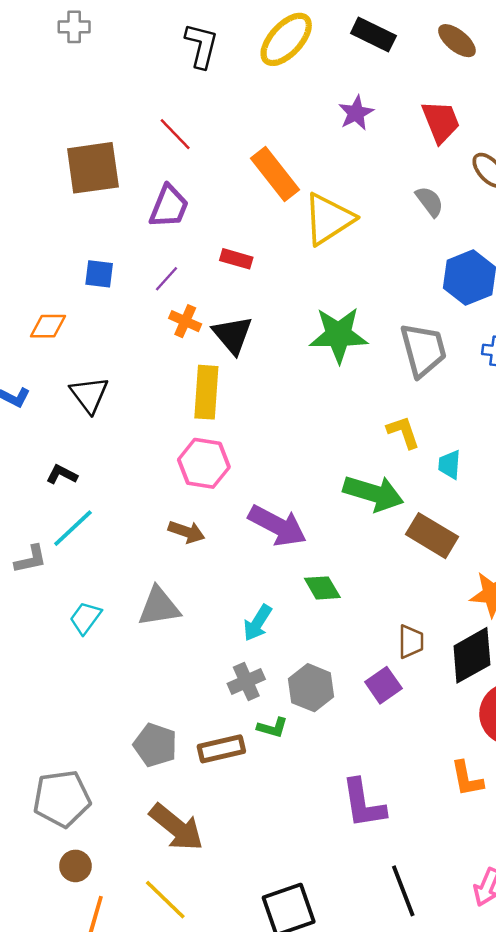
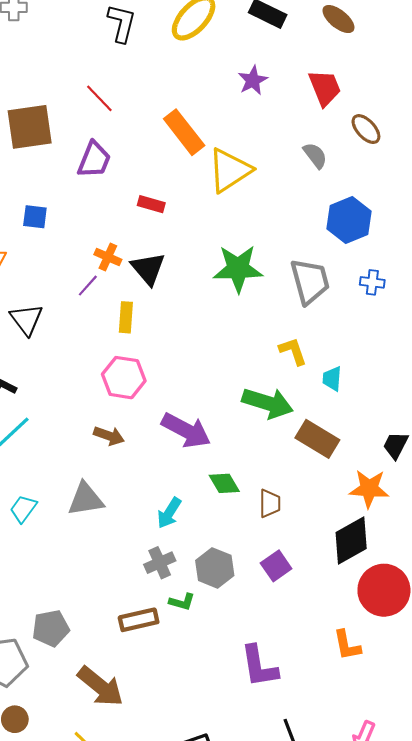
purple line: (166, 279) -> (88, 286), moved
yellow rectangle: (206, 392) -> (126, 317), size x0.7
brown trapezoid: (411, 642) -> (270, 503), moved
gray pentagon: (155, 745) -> (51, 628), moved, turned -30

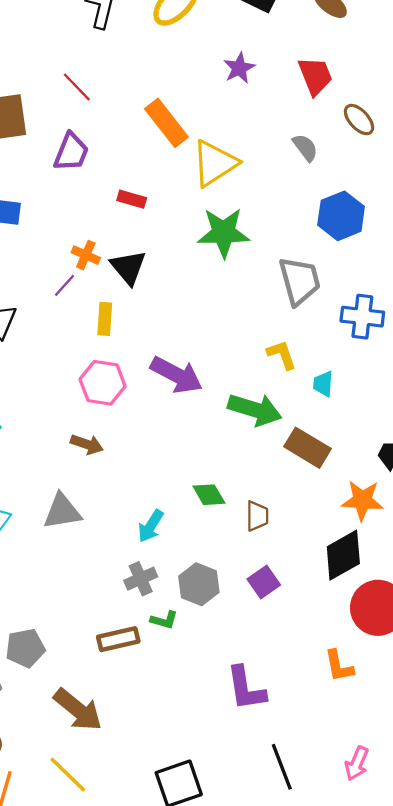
green star: (238, 269) -> (224, 233), moved
blue cross: (372, 282) -> (362, 317), moved, size x1.6
purple arrow: (186, 430) -> (176, 375), moved

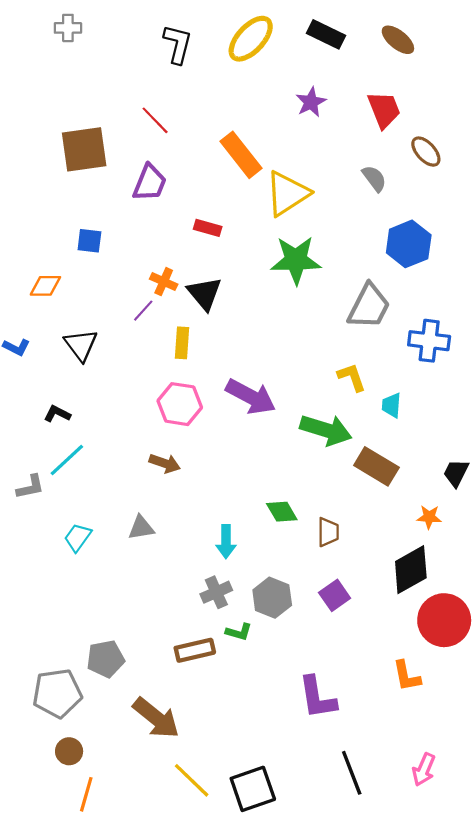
gray trapezoid: (300, 281) -> (369, 306), turned 42
orange star: (362, 500) -> (429, 517), size x0.6
gray triangle: (62, 511) -> (141, 528), size x0.7
cyan arrow: (151, 526) -> (226, 542), turned -32
yellow line: (68, 775) -> (192, 780), moved

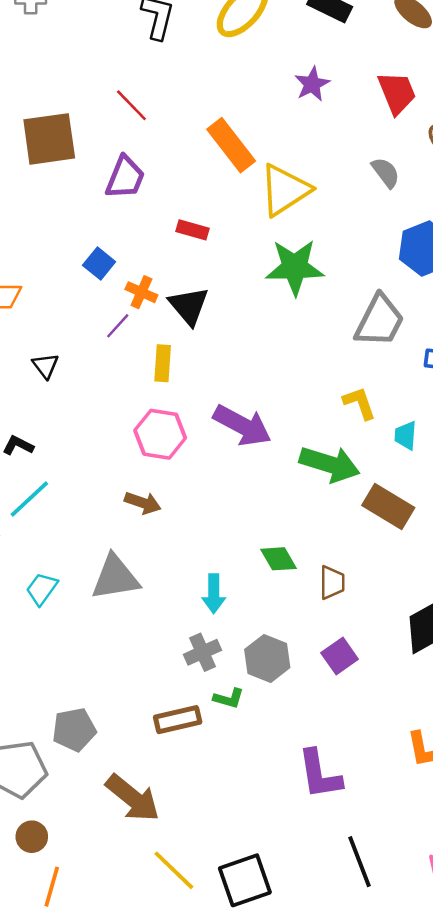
blue square: (89, 241) -> (99, 263), moved, turned 32
black triangle: (81, 345) -> (45, 366), size x0.7
gray triangle: (141, 528) -> (115, 578), size x1.6

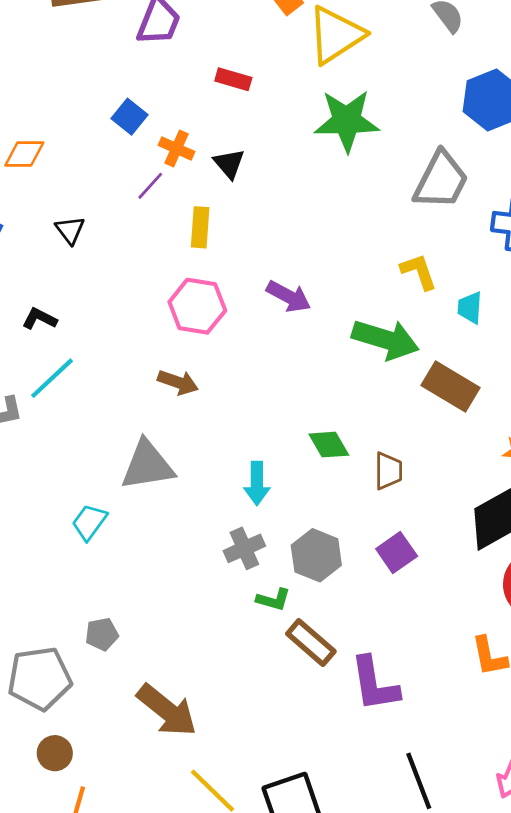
black triangle: (189, 306) -> (229, 164), size x0.7
purple arrow: (242, 425) -> (289, 297), size x0.7
cyan trapezoid: (42, 589) -> (89, 522), moved
brown rectangle: (178, 720) -> (311, 642), moved, turned 54
gray pentagon: (74, 730) -> (102, 634), size x0.7

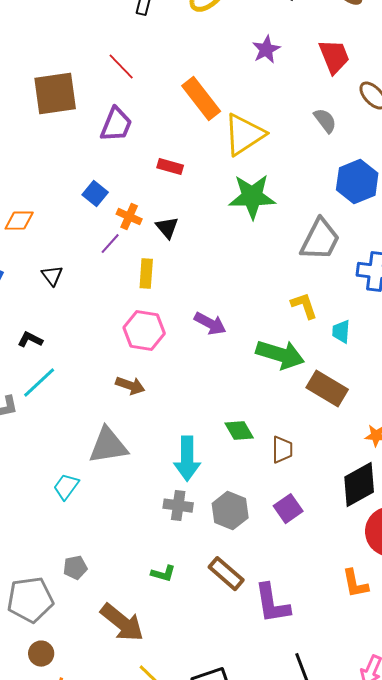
cyan arrow: (257, 483) -> (187, 459), size x1.4
gray cross: (244, 548) -> (178, 506), turned 32
green L-shape: (273, 600) -> (163, 574), moved

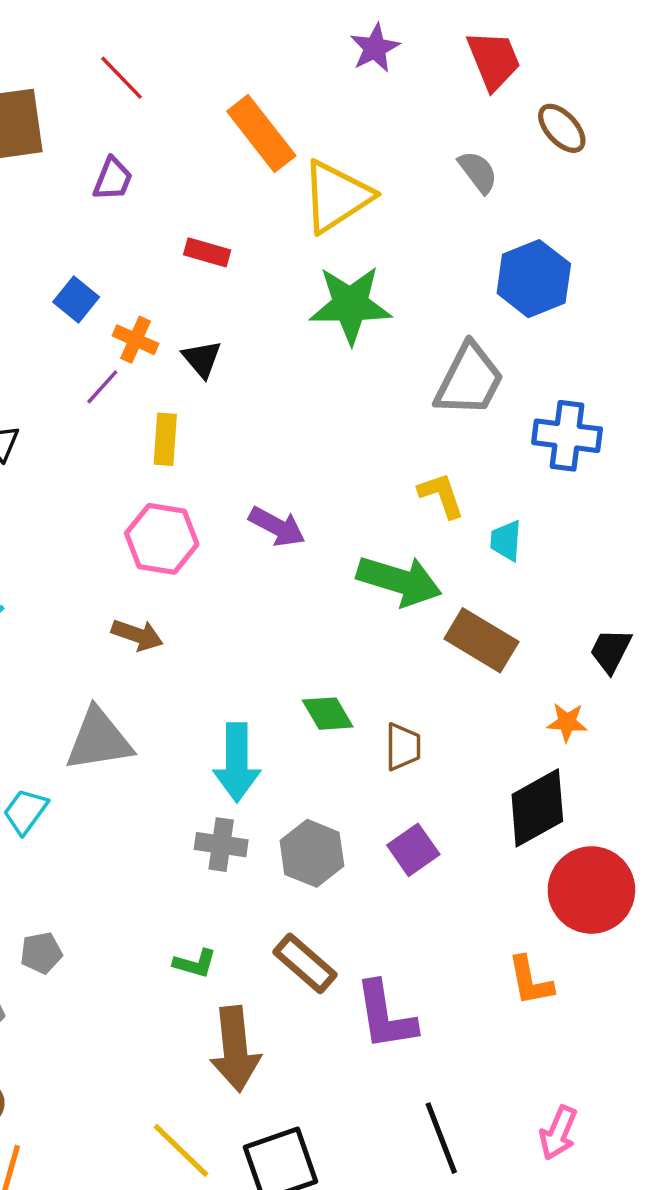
purple trapezoid: (116, 125) -> (113, 179), size x0.7
brown arrow: (122, 623) -> (235, 1049), moved, turned 45

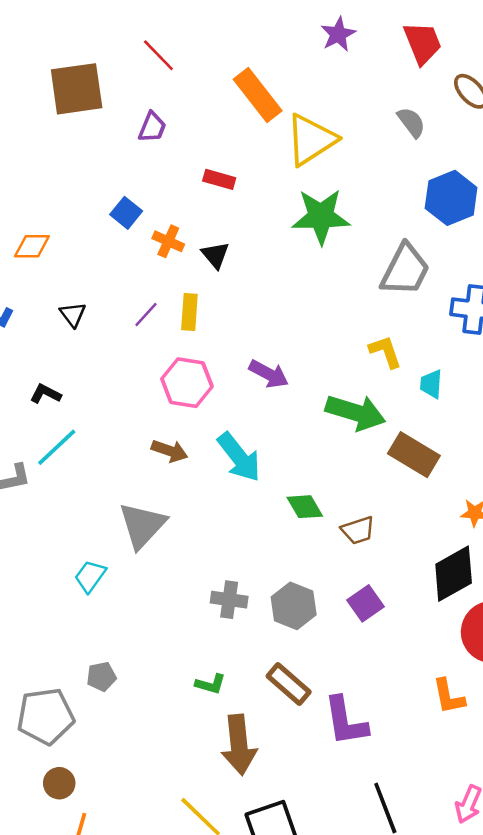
purple line: (102, 387) -> (146, 314), moved
gray triangle: (99, 740) -> (142, 525), turned -38
brown trapezoid: (403, 747) -> (358, 530), turned 72
cyan arrow: (237, 762) -> (239, 457), moved, turned -38

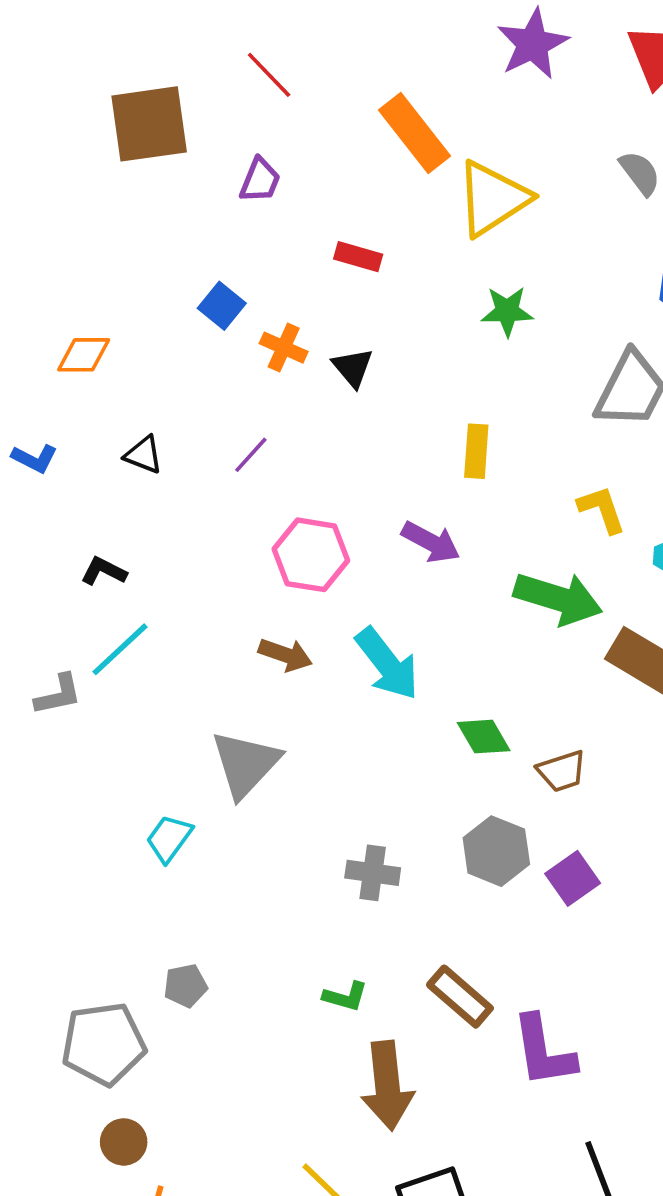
purple star: (338, 34) -> (533, 44), size x1.4
green star: (321, 217) -> (507, 311), size x0.6
yellow rectangle: (189, 312) -> (476, 451), moved
black triangle: (73, 314) -> (144, 455), turned -32
gray hexagon: (294, 606) -> (496, 851), moved

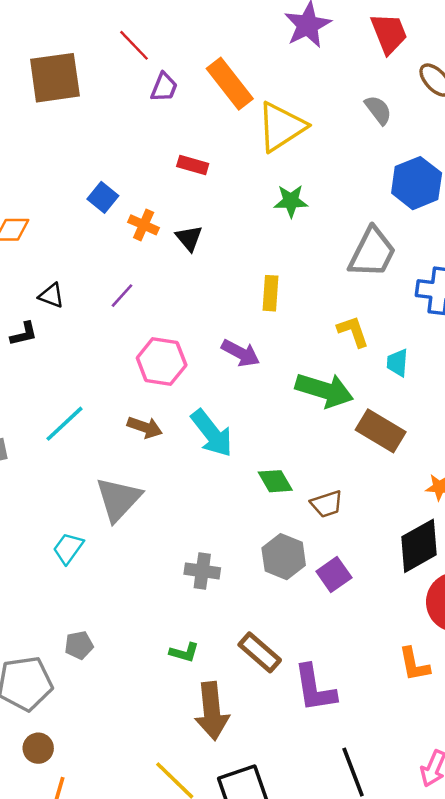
purple trapezoid: (260, 180) -> (164, 87), moved
black L-shape: (104, 571) -> (24, 334), moved, turned 140
cyan line: (120, 649) -> (65, 424), moved

